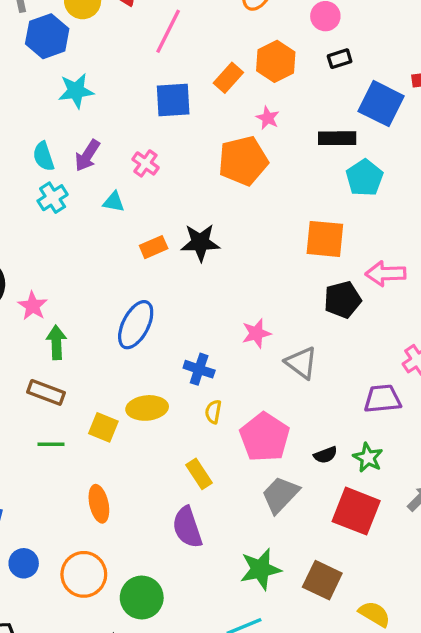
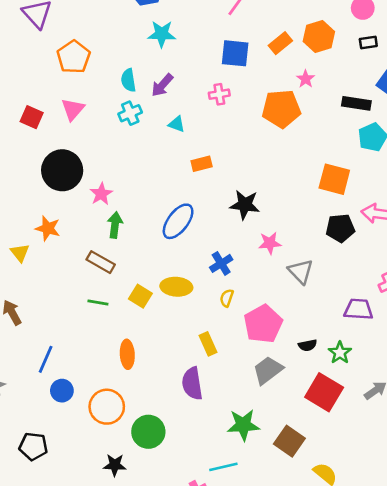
pink cross: (145, 163) -> (219, 94), moved, turned 36
black star: (200, 243) -> (245, 205), moved
blue cross: (199, 369) -> (221, 263), turned 30

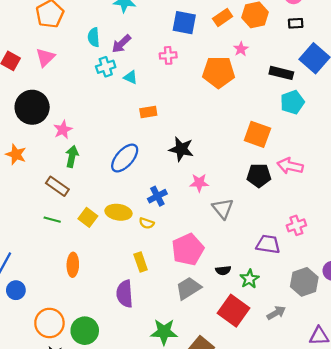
cyan cross: (130, 113) -> (106, 67), moved
yellow semicircle: (227, 298) -> (147, 223), moved, turned -96
orange circle: (107, 407) -> (49, 323), moved

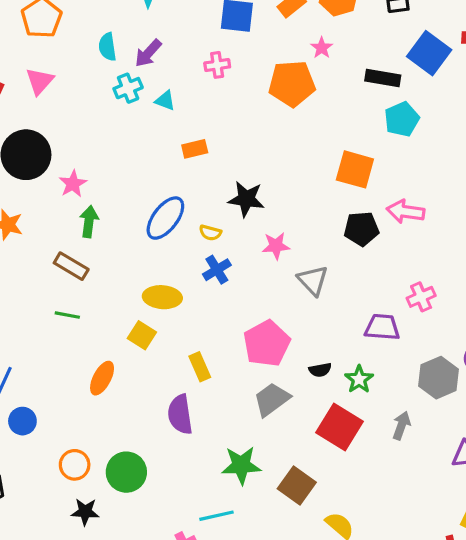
yellow square: (88, 217) -> (142, 335), moved
yellow semicircle: (147, 223) -> (210, 233), moved
orange ellipse: (73, 265) -> (102, 378), turned 30
gray arrow: (276, 313) -> (401, 425), turned -36
orange circle: (49, 323) -> (75, 465), size x0.7

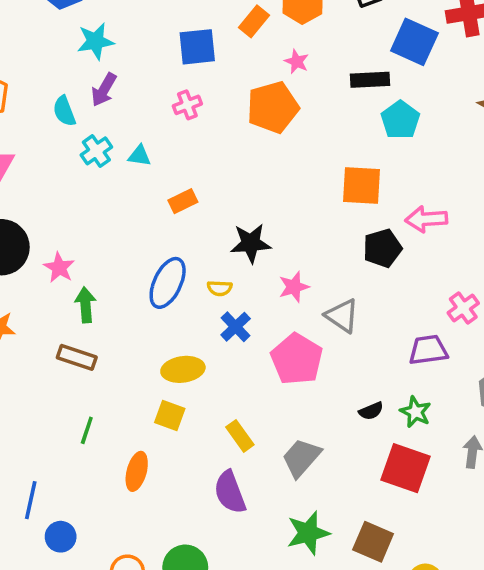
purple arrow: (148, 53) -> (104, 90), moved
green line: (67, 315) -> (87, 430), moved, turned -70
pink pentagon: (267, 343) -> (297, 359), moved
gray trapezoid: (272, 399) -> (301, 458), moved

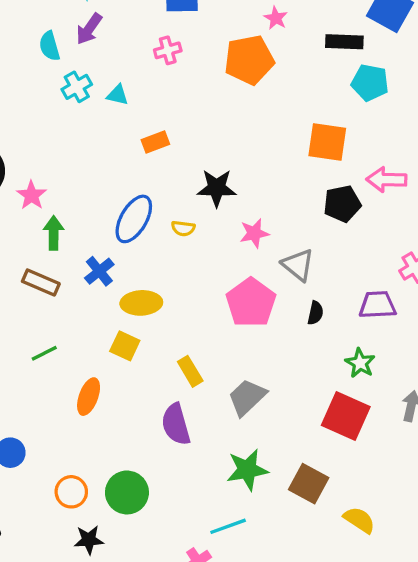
cyan pentagon: (400, 120) -> (370, 83), turned -30
blue cross: (236, 327) -> (99, 271), moved
black semicircle: (371, 411) -> (315, 313), moved, turned -60
green line: (87, 430) -> (44, 353), turned 40

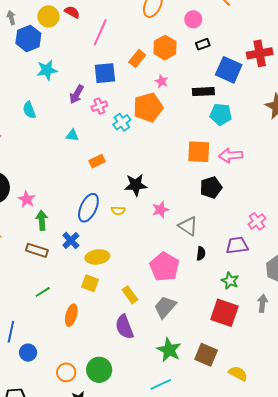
purple arrow: (89, 29) -> (77, 94), moved
cyan cross: (77, 87) -> (122, 122), moved
pink arrow: (387, 180) -> (231, 155), moved
pink pentagon: (251, 303) -> (164, 267), moved
green star: (247, 470) -> (169, 350), turned -30

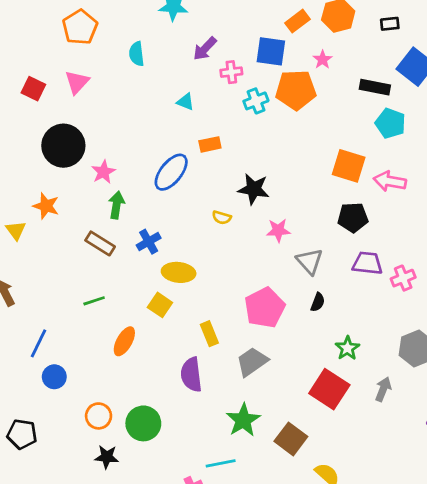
blue square: (105, 73) -> (271, 51), moved
blue ellipse: (88, 208) -> (171, 172), moved
purple trapezoid: (237, 245) -> (367, 263), moved

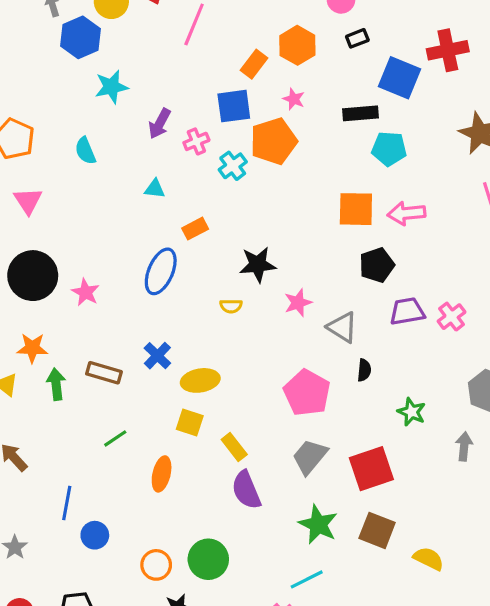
green arrow: (117, 205) -> (56, 384), moved
yellow rectangle: (209, 334) -> (234, 447), moved
red square: (329, 389) -> (371, 469), moved, turned -36

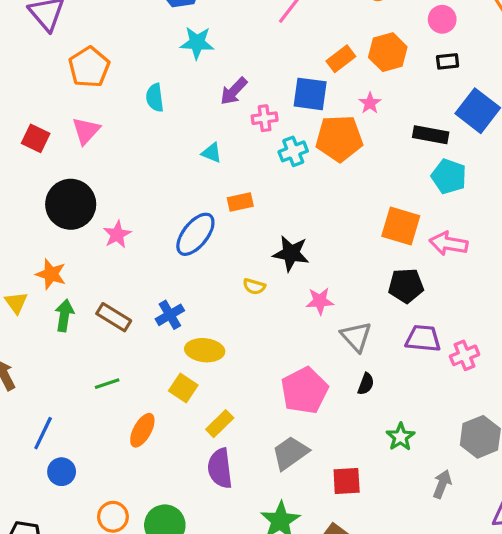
yellow rectangle: (234, 447) -> (220, 424), turned 68
red square: (371, 469) -> (347, 481), size x0.7

